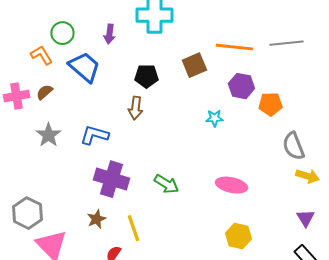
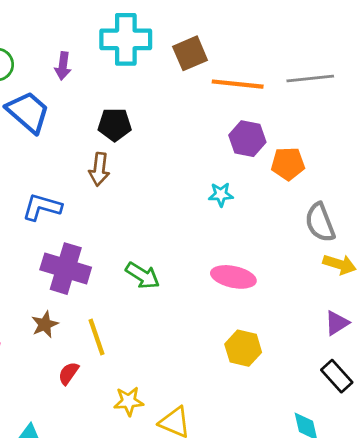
brown square: (194, 65) -> (190, 53), moved
cyan star: (214, 118) -> (221, 194), moved
purple triangle: (305, 218) -> (337, 323), turned 30

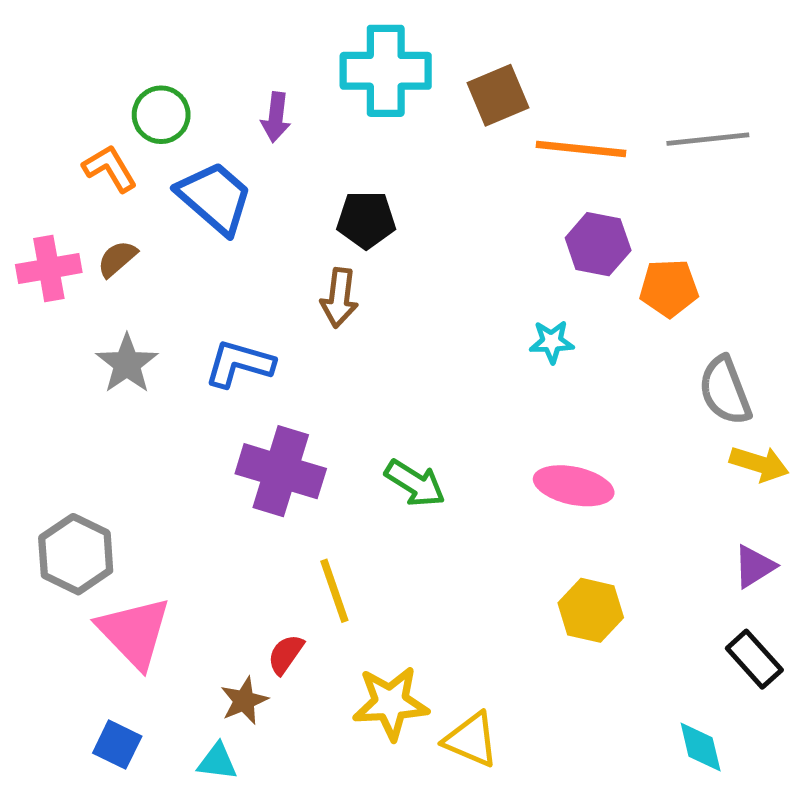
brown star: (45, 324) -> (244, 701), moved
yellow star: (129, 401) -> (391, 703), size x1.4

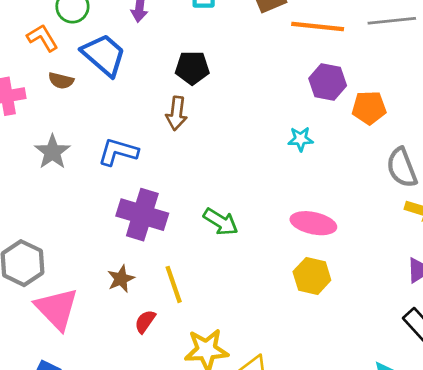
brown semicircle: (117, 259) -> (61, 81), moved, turned -125
yellow hexagon: (591, 610) -> (312, 276), moved
brown star: (244, 701) -> (121, 279), moved

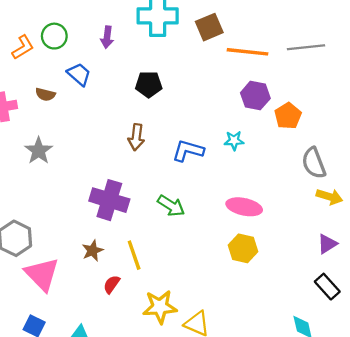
orange L-shape: (42, 38) -> (23, 47), moved, turned 90
blue trapezoid: (104, 55) -> (79, 74), size x0.7
orange pentagon: (369, 108) -> (288, 116), turned -30
brown arrow: (176, 113) -> (136, 137), moved
blue L-shape: (118, 152) -> (188, 151), moved

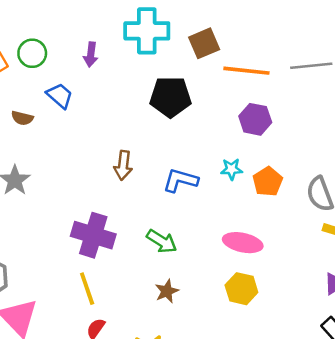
black pentagon: (149, 84) -> (170, 97), moved, size x1.4
orange pentagon: (288, 116) -> (268, 182), moved
brown star: (92, 251) -> (167, 291), moved
yellow line: (134, 255) -> (87, 289), moved

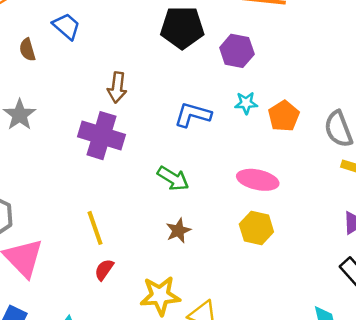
brown semicircle: (22, 118) -> (27, 50), turned 60
purple hexagon: (255, 119) -> (237, 51), moved
brown arrow: (123, 165) -> (117, 87), moved
purple cross: (93, 235) -> (102, 136), moved

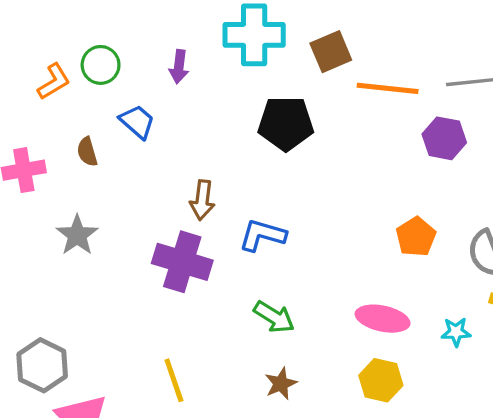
purple hexagon: (237, 51) -> (444, 138), moved
cyan star: (246, 103) -> (456, 332), moved
blue L-shape: (193, 115) -> (262, 235), moved

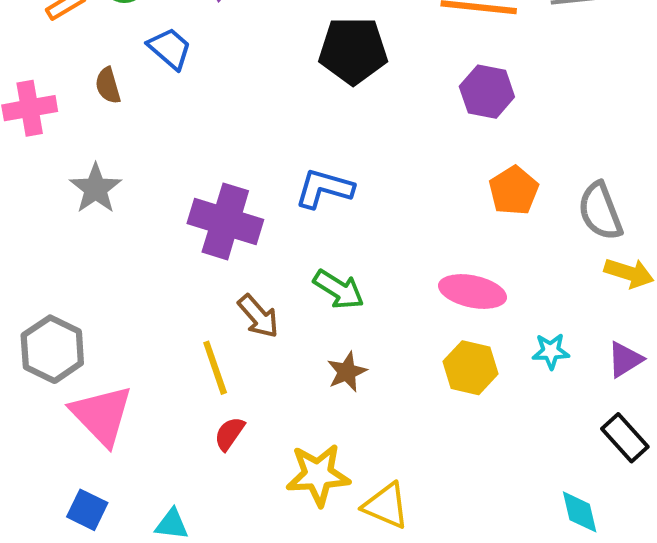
purple hexagon: (444, 138) -> (487, 92), moved
brown arrow: (202, 200) -> (258, 316), moved, turned -48
cyan star: (456, 332) -> (551, 351), moved

